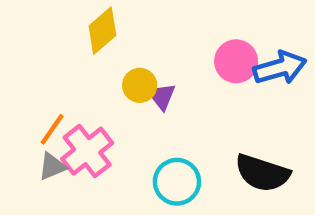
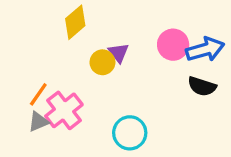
purple triangle: (162, 96) -> (119, 53), moved
black semicircle: (262, 173) -> (202, 86), moved, size x0.7

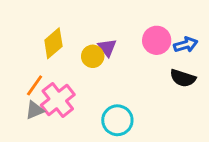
yellow diamond: (75, 22) -> (53, 43), moved
blue arrow: (205, 49) -> (186, 45), size x0.7

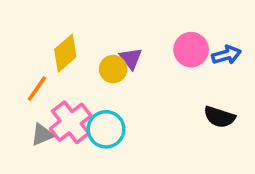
black semicircle: (183, 78) -> (219, 117), moved
orange line: (35, 85) -> (37, 89), moved
cyan circle: (117, 120) -> (106, 129), moved

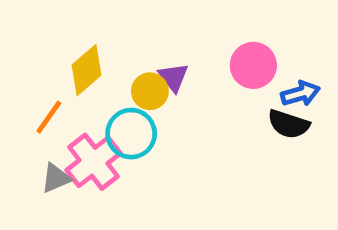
blue arrow: (226, 55) -> (300, 94), moved
black semicircle: (219, 117) -> (289, 124), moved
cyan circle: (106, 129) -> (131, 134), moved

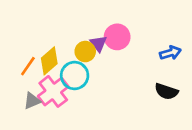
pink circle: (253, 65) -> (117, 37), moved
yellow diamond: (86, 70) -> (49, 61), moved
black semicircle: (289, 124) -> (166, 91), moved

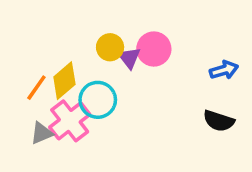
yellow circle: (85, 52) -> (110, 47), moved

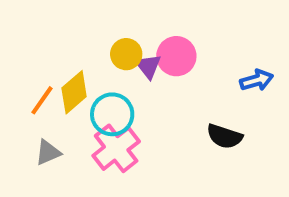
pink cross: (70, 121) -> (116, 148), moved
black semicircle: (219, 121) -> (225, 136), moved

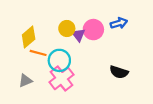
blue arrow: (257, 80) -> (119, 23), moved
yellow diamond: (74, 92) -> (29, 37), moved
orange line: (42, 100) -> (38, 53), moved, turned 70

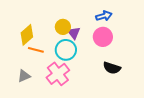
blue arrow: (119, 23) -> (104, 16), moved
pink circle: (93, 30) -> (103, 37), moved
cyan circle: (59, 60) -> (66, 50), moved

